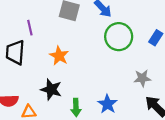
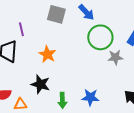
gray star: (142, 78) -> (115, 57), moved
blue star: (107, 104) -> (90, 97), turned -30

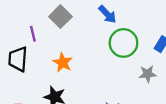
gray square: (56, 14) -> (60, 17), moved, turned 30
gray star: (115, 57) -> (148, 74), moved

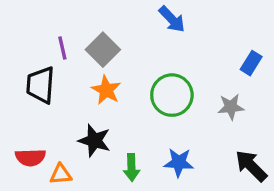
gray square: (60, 17) -> (103, 50), moved
green circle: (123, 43) -> (172, 95), moved

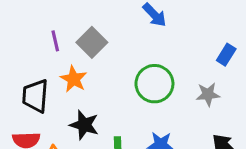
black trapezoid: (41, 85) -> (35, 96), moved
orange star: (106, 90) -> (74, 79), moved

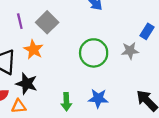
gray star: (208, 94) -> (130, 51), moved
black star: (84, 125) -> (27, 84), moved

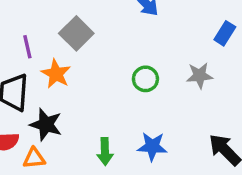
purple line: (20, 21) -> (27, 47), moved
blue rectangle: (147, 31) -> (225, 33), moved
green circle: (94, 53) -> (145, 79), size x0.6

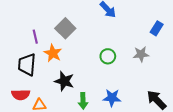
black star: (46, 124) -> (64, 81), moved

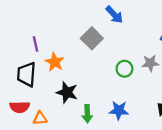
gray square: (65, 28) -> (92, 38), moved
green circle: (108, 56) -> (124, 69), moved

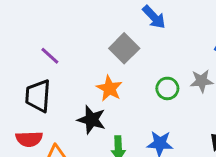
purple line: (35, 44) -> (50, 56), turned -35
orange star: (55, 62) -> (109, 88), moved

